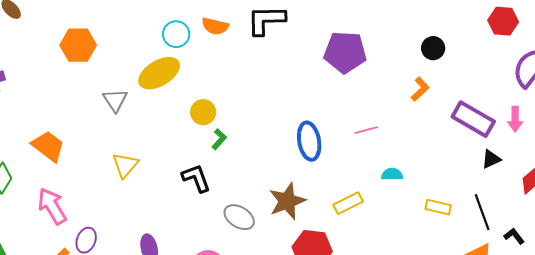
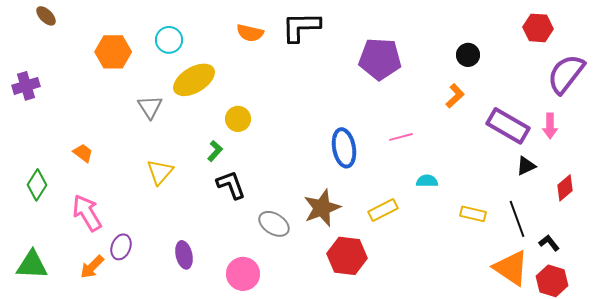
cyan circle: (176, 34) -> (169, 40), moved
green L-shape: (219, 139) -> (215, 151), moved
orange trapezoid: (48, 146) -> (83, 153), size x0.6

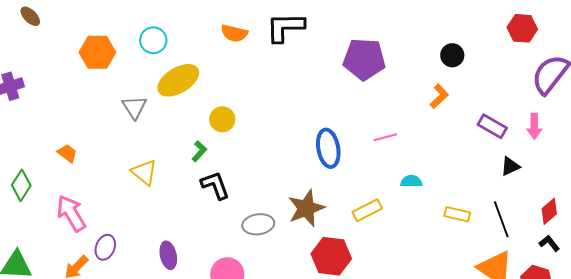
purple rectangle: (508, 126) -> (492, 126), size x0.7
yellow triangle: (160, 172) -> (144, 172), turned -32
red diamond: (565, 188) -> (549, 211), moved
gray ellipse: (274, 224) -> (258, 224), turned -40
black L-shape: (549, 243) -> (549, 243), moved

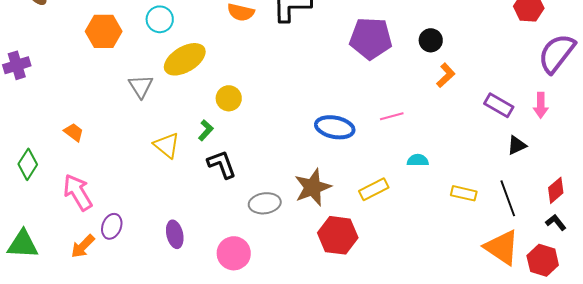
black circle: (452, 55) -> (431, 40), moved
blue ellipse: (328, 148) -> (335, 127), turned -69
yellow triangle: (144, 172) -> (167, 145), moved

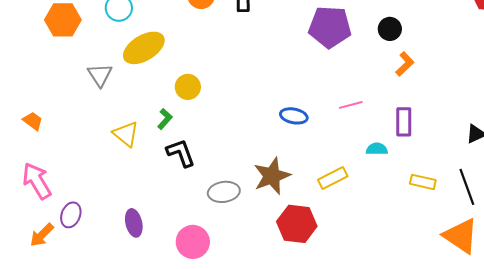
purple rectangle: (499, 105) -> (404, 122), moved, turned 60
blue ellipse: (335, 127) -> (294, 116), size x0.7

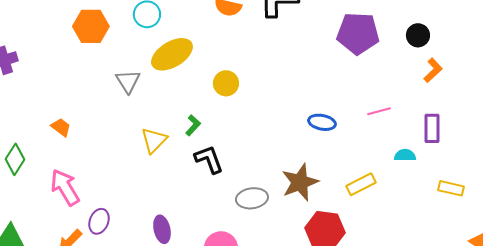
yellow circle: (188, 87) -> (226, 83), moved
yellow triangle: (126, 134) -> (154, 140), turned 36

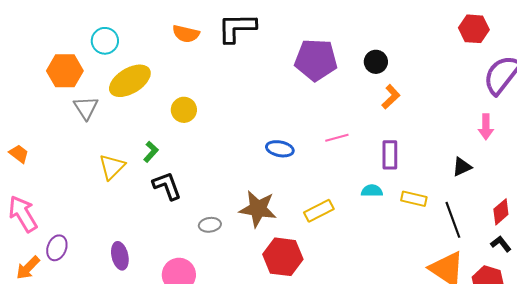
orange hexagon: (91, 26) -> (65, 71), moved
cyan semicircle: (405, 155) -> (372, 191), moved
brown star: (300, 182) -> (258, 209), turned 30
yellow rectangle: (451, 188) -> (414, 199), moved
gray ellipse: (252, 198) -> (210, 225), size x0.7

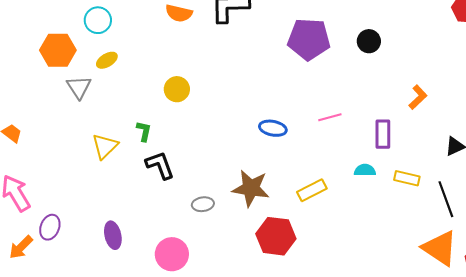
yellow ellipse: (130, 81) -> (107, 60), moved, size x0.5
orange L-shape: (391, 97) -> (418, 97), moved
green L-shape: (151, 152) -> (144, 131), turned -30

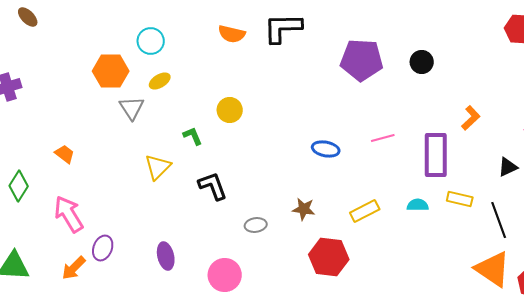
green L-shape: (144, 131) -> (193, 136), moved, turned -35
purple rectangle: (383, 134) -> (436, 155), size x1.5
cyan semicircle: (365, 170) -> (418, 205), moved
brown star: (251, 188) -> (304, 209), size x0.6

